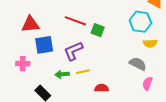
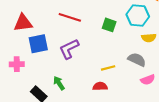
green square: (98, 30) -> (109, 25), moved
yellow line: (83, 72) -> (108, 68), moved
green arrow: (62, 74) -> (59, 83), moved, turned 64
pink semicircle: (147, 83) -> (148, 80), turned -128

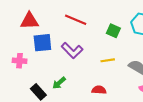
purple L-shape: (69, 49) -> (72, 50), turned -115
yellow line: (108, 68) -> (108, 60), moved
green arrow: (59, 83) -> (59, 83), turned -104

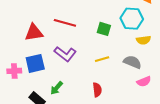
red triangle: (30, 21) -> (34, 33), moved
blue square: (42, 43) -> (35, 63), moved
red semicircle: (99, 90) -> (97, 90), turned 88

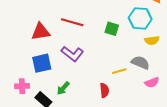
yellow line: (102, 59) -> (119, 71), moved
pink cross: (14, 71) -> (22, 86), moved

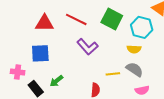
green square: (112, 29) -> (112, 19), moved, size x1.5
yellow semicircle: (152, 40) -> (134, 49), moved
purple L-shape: (72, 54) -> (87, 47), moved

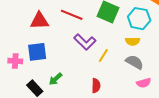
pink cross: (18, 72) -> (15, 61), moved
yellow line: (113, 74) -> (103, 56), moved, turned -48

